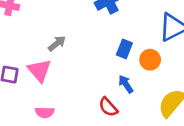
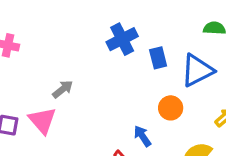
blue rectangle: (124, 49) -> (158, 58), moved, turned -36

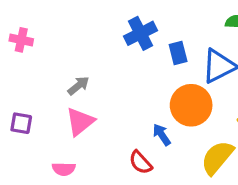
orange circle: (171, 108) -> (191, 105), size x1.6
pink triangle: (42, 120) -> (80, 122), moved, turned 32

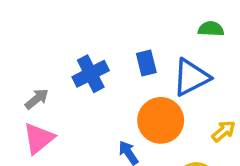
blue cross: (140, 33) -> (91, 74), moved

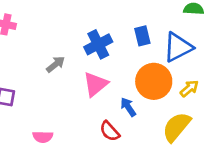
yellow arrow: (224, 131) -> (189, 88), moved
pink triangle: (39, 138) -> (95, 84), moved

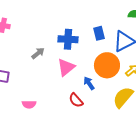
blue cross: (98, 44) -> (68, 39), turned 30

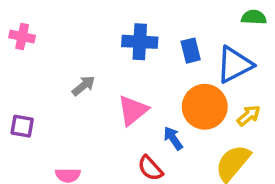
blue cross: (68, 39) -> (140, 42), moved

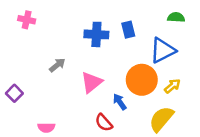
pink cross: (22, 37) -> (27, 20), moved
blue rectangle: (191, 51) -> (128, 30), moved
purple square: (22, 126) -> (14, 93), turned 35

